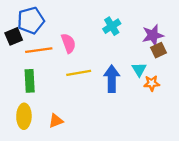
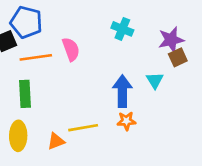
blue pentagon: (31, 20) -> (26, 22), turned 30
cyan cross: (112, 26) -> (122, 29), turned -36
yellow line: (79, 73) -> (83, 128), moved
orange star: (152, 83) -> (126, 121), moved

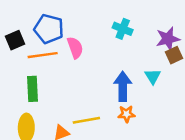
blue pentagon: (26, 22) -> (49, 29), moved

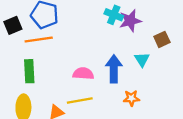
purple star: (168, 39) -> (130, 21), moved
pink semicircle: (75, 48) -> (83, 74), moved, turned -66
orange star: (126, 114) -> (131, 98), moved

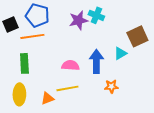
purple star: (130, 21) -> (78, 20), moved
brown square: (162, 39) -> (137, 36), size x1.5
cyan triangle: (142, 59) -> (120, 53), turned 32

